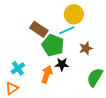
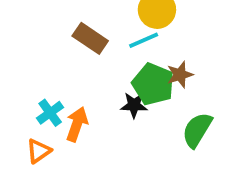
green pentagon: (53, 45) -> (153, 84), moved
orange arrow: (47, 74) -> (77, 124), moved

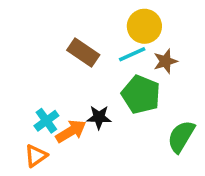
brown star: (180, 75) -> (165, 61), moved
black star: (134, 105) -> (99, 117), moved
orange arrow: (77, 124) -> (71, 131), turned 40

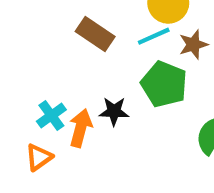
orange arrow: (71, 131) -> (81, 128), turned -44

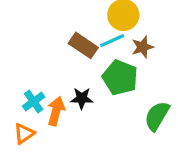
brown rectangle: (95, 34) -> (83, 45), moved

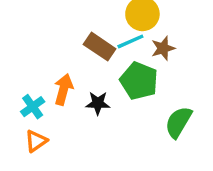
cyan cross: (34, 101) -> (33, 107), moved
orange arrow: (56, 111) -> (63, 89), moved

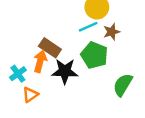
brown rectangle: (100, 47) -> (50, 48), moved
black star: (98, 103) -> (65, 71), size x1.5
orange triangle: (36, 141) -> (30, 95), moved

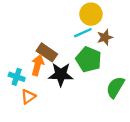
cyan cross: (18, 74) -> (17, 77), turned -35

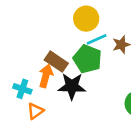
yellow circle: (91, 14) -> (86, 19), moved
green pentagon: (89, 59) -> (87, 59), moved

